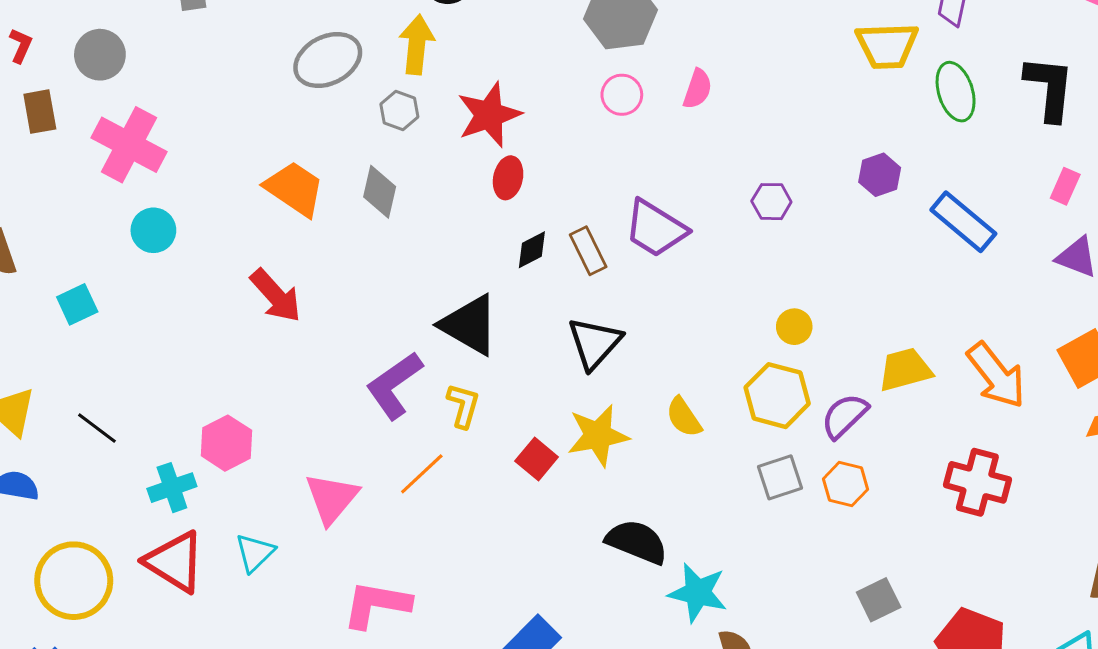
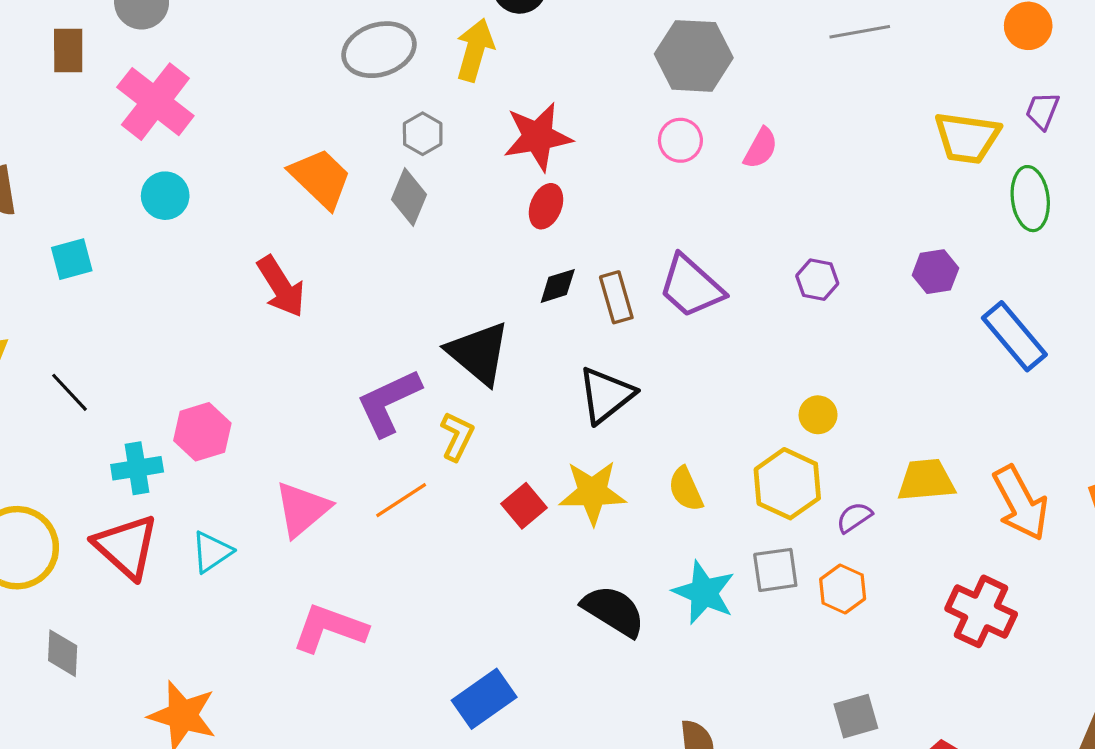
gray hexagon: (399, 110) -> (423, 134), moved
purple semicircle: (845, 416) -> (854, 517), size x0.7
cyan star: (698, 593) -> (704, 593), moved

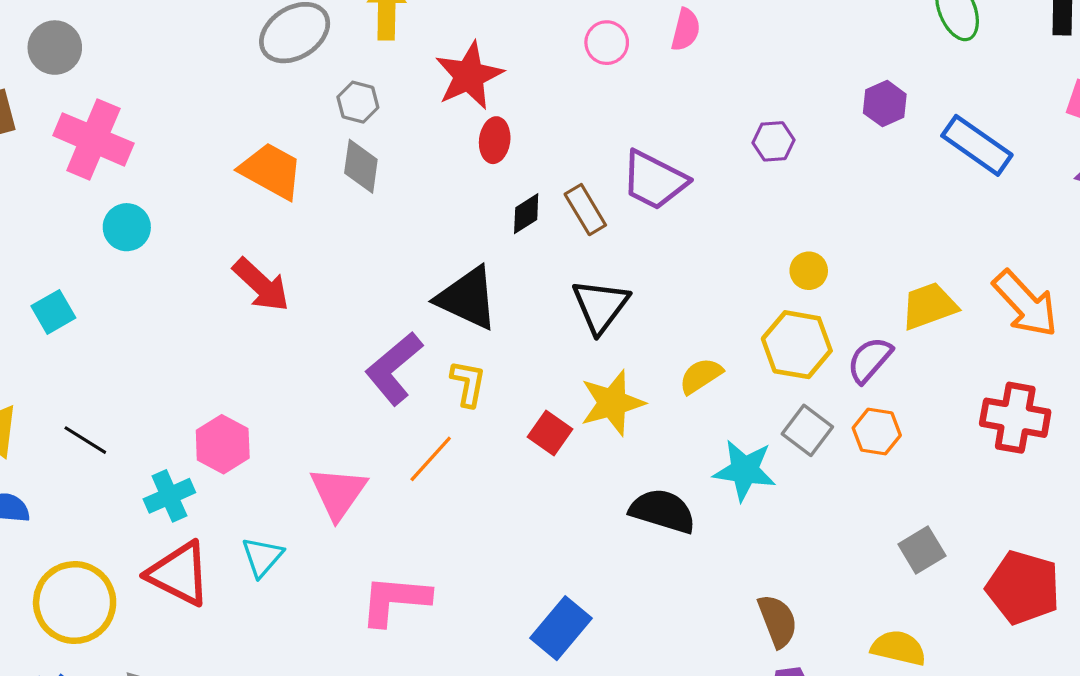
yellow semicircle: (686, 489) -> (701, 376), turned 96
purple semicircle: (854, 517) -> (870, 360), size x1.4
gray square: (775, 570) -> (807, 430), turned -30

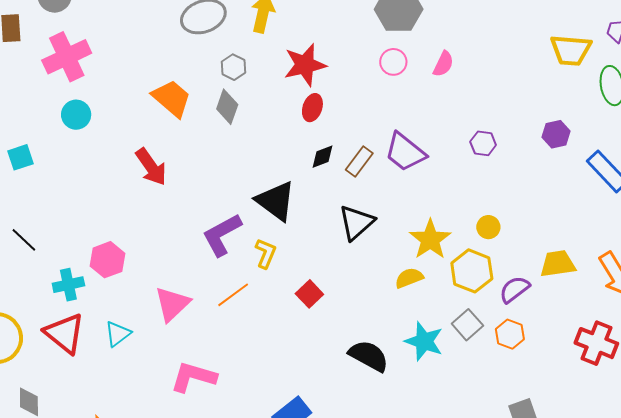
pink cross: (93, 139) -> (67, 57), turned 30
brown rectangle: (585, 210) -> (359, 162), turned 56
yellow star: (612, 403) -> (430, 239), moved, turned -30

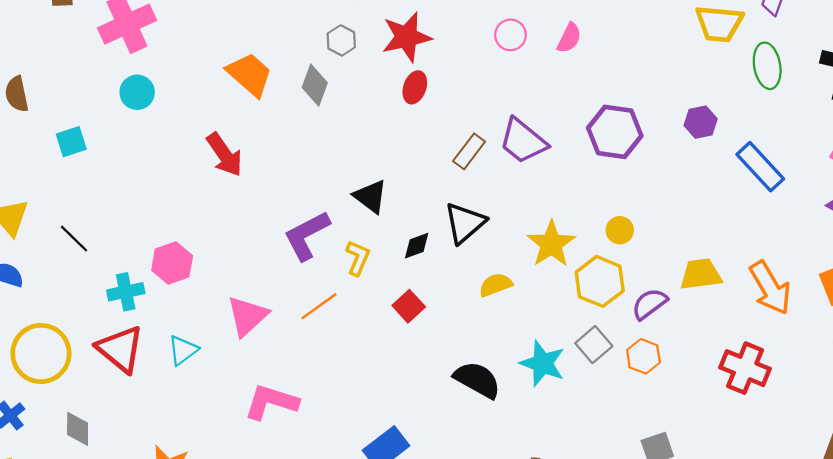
gray hexagon: (233, 67) -> (341, 40), moved
purple hexagon: (483, 143) -> (615, 132), size x1.8
black diamond: (323, 157) -> (417, 246), moved
black triangle: (276, 201) -> (370, 196), size x0.7
yellow semicircle: (409, 278) -> (496, 285), moved

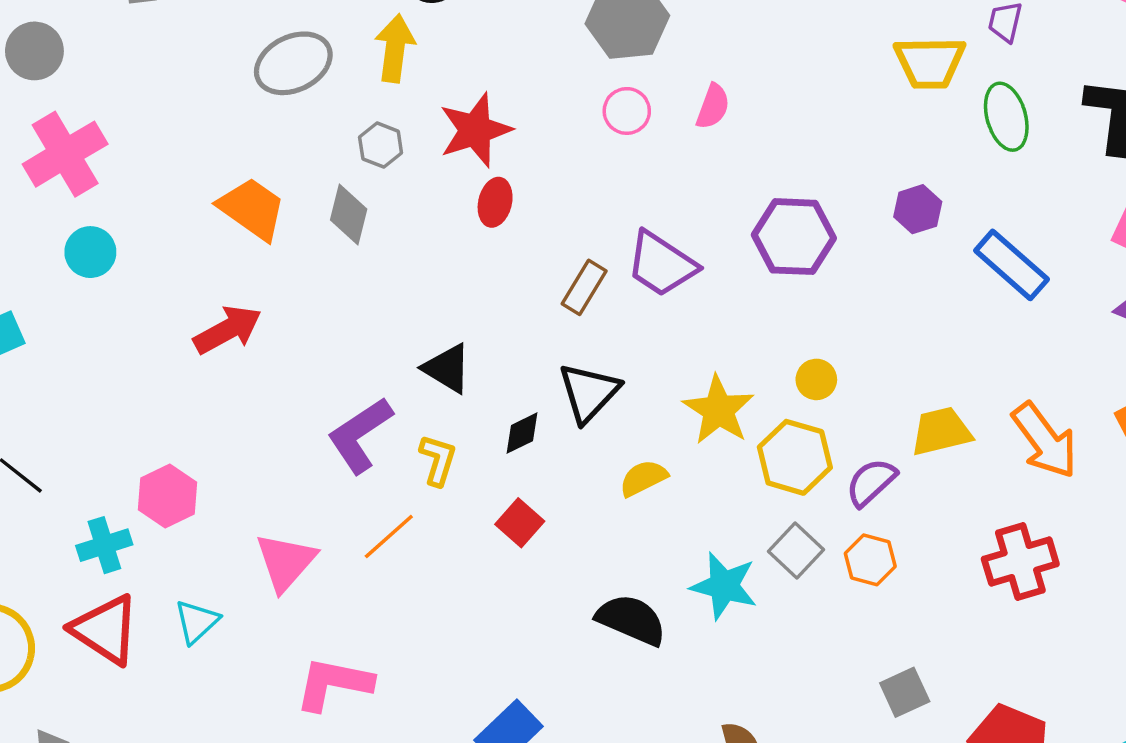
red arrow: (225, 155) -> (228, 330), turned -78
red cross: (745, 368) -> (1020, 561), turned -33

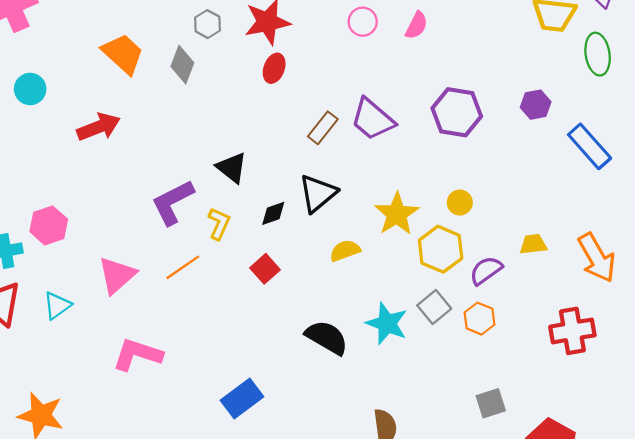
cyan circle: (90, 252) -> (30, 89), moved
yellow trapezoid: (941, 431) -> (533, 244), size x0.7

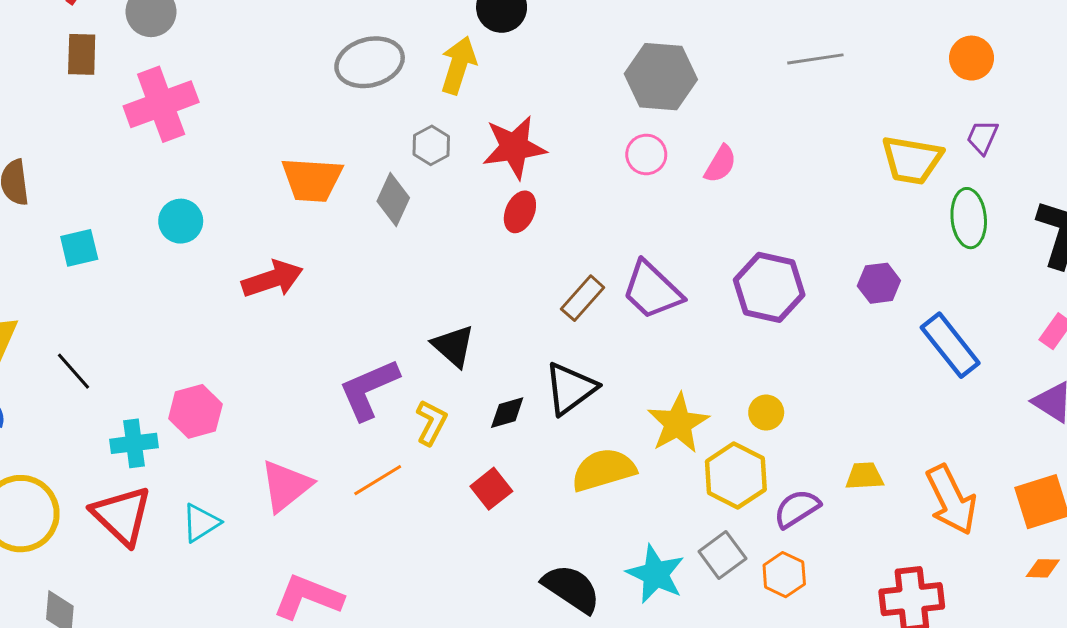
orange trapezoid: (123, 54) -> (312, 180), turned 138
yellow semicircle: (345, 251) -> (604, 470), size x1.5

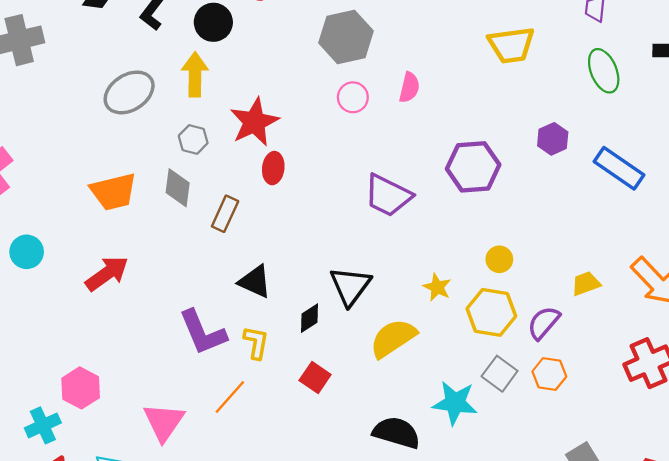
yellow trapezoid: (912, 160) -> (511, 45), moved
brown rectangle: (583, 298) -> (225, 214), moved
purple L-shape: (369, 389) -> (203, 332), turned -72
yellow star: (678, 423) -> (437, 287), size x0.6

